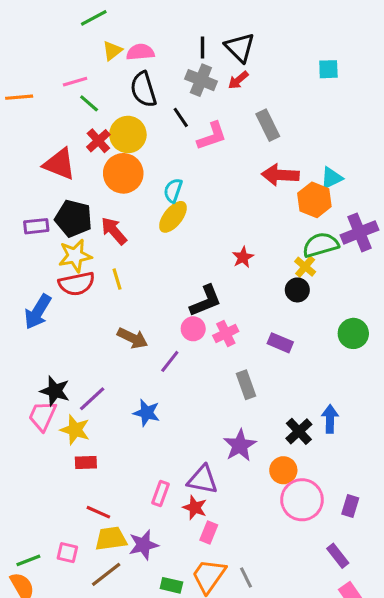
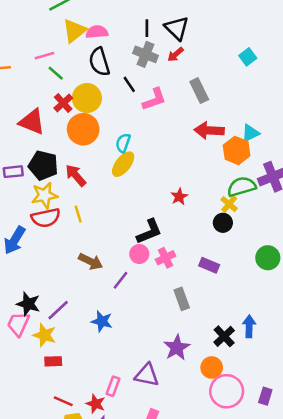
yellow triangle: (112, 51) -> (74, 31), size x1.5
cyan square: (328, 69) -> (248, 57), moved, turned -35
red star: (195, 508) -> (96, 404), moved

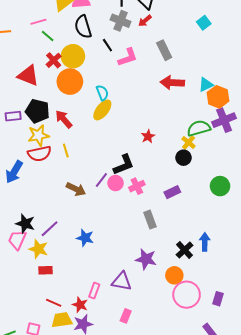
cyan semicircle: (123, 143) -> (102, 93), turned 140
orange hexagon: (237, 150) -> (218, 97), moved
purple rectangle: (209, 265) -> (172, 192), turned -49
purple line: (121, 280) -> (101, 180), moved
purple star: (177, 348) -> (146, 259), turned -30

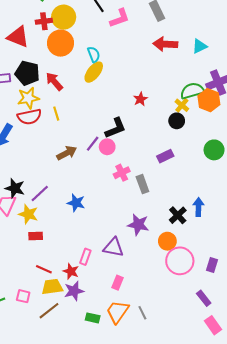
red cross: (54, 60) -> (44, 21), turned 35
orange hexagon: (218, 97) -> (209, 100), moved
pink cross: (137, 186) -> (122, 173), moved
brown arrow: (76, 189) -> (67, 153), turned -54

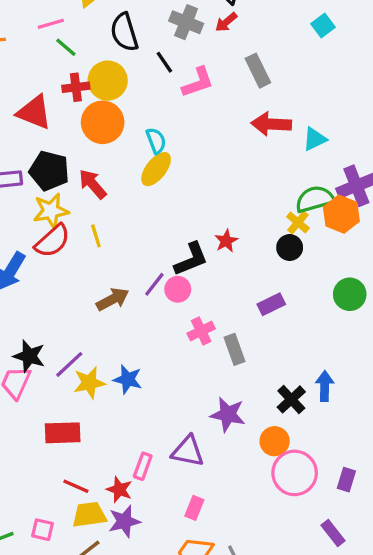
cyan triangle: (200, 46) -> (315, 139), moved
red star: (140, 99) -> (226, 241), moved
red semicircle: (29, 117) -> (53, 241), turned -30
yellow star: (28, 214) -> (89, 383), moved, turned -30
red rectangle: (36, 236) -> (63, 433), size x1.5

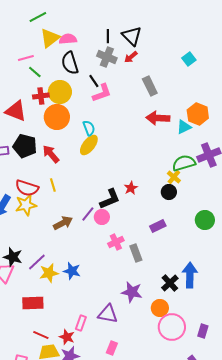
pink L-shape: (198, 82) -> (102, 93), moved
yellow star: (51, 211) -> (26, 205), moved
orange hexagon: (341, 214) -> (198, 114), moved
red semicircle: (53, 241) -> (27, 188), turned 60
blue arrow: (325, 386) -> (190, 275), size x1.4

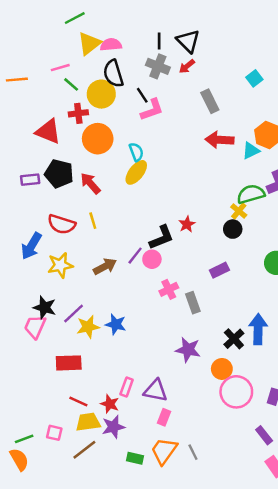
cyan square: (189, 59) -> (254, 78), moved
yellow circle: (60, 92) -> (101, 94), moved
yellow star: (26, 205) -> (60, 265), moved
purple triangle: (108, 314) -> (156, 391), moved

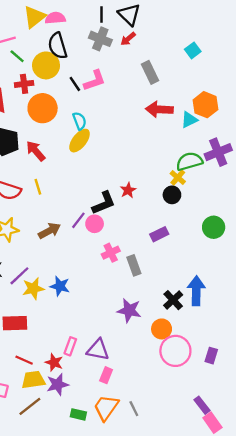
black line: (142, 95) -> (75, 84), moved
purple rectangle: (264, 435) -> (202, 405), moved

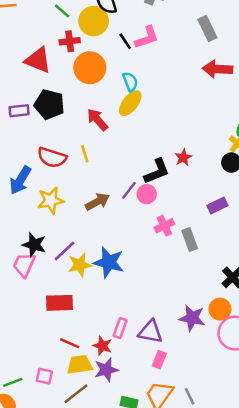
red arrow: (36, 151) -> (97, 120), moved
blue star: (60, 286) -> (109, 262), size x1.4
purple star: (129, 310) -> (192, 318), moved

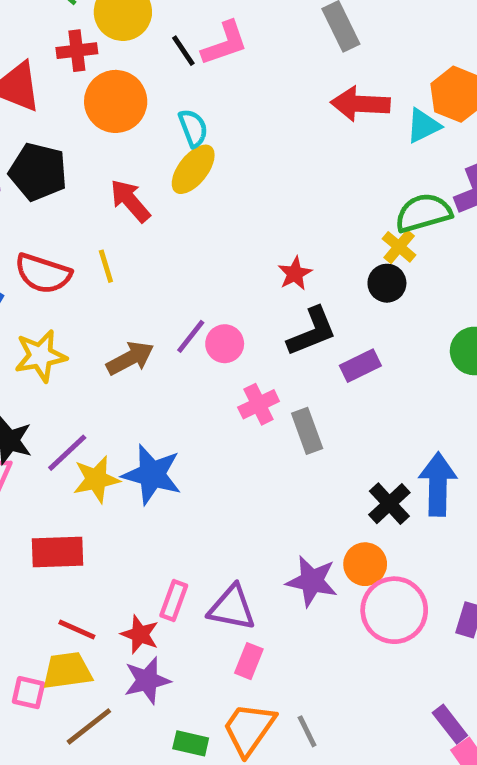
black L-shape: (157, 171) -> (312, 332), moved
yellow trapezoid: (80, 365) -> (67, 671), moved

